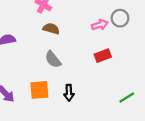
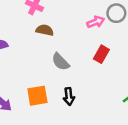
red rectangle: (103, 56) -> (101, 54), turned -35
gray semicircle: (53, 59) -> (60, 62), moved

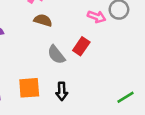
pink arrow: (96, 22) -> (97, 17), turned 36
red rectangle: (101, 54) -> (81, 46), moved

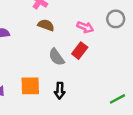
pink arrow: (97, 17) -> (85, 27), moved

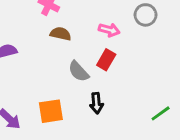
black arrow: (60, 91) -> (96, 103), moved

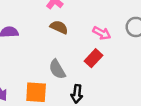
gray semicircle: (79, 71) -> (57, 69), moved

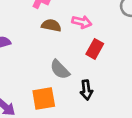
pink arrow: (102, 33) -> (82, 22), moved

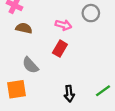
pink arrow: (82, 22) -> (63, 25), moved
black arrow: (86, 90) -> (69, 94), moved

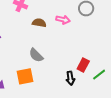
brown semicircle: (24, 28) -> (39, 23), moved
red rectangle: (60, 49) -> (83, 65), moved

